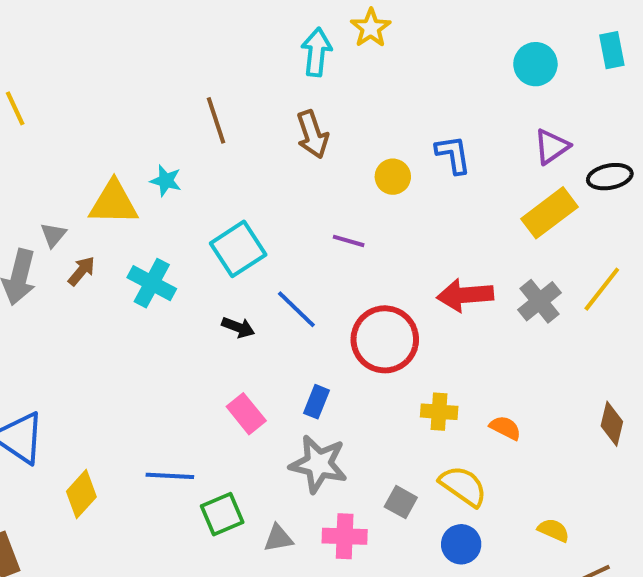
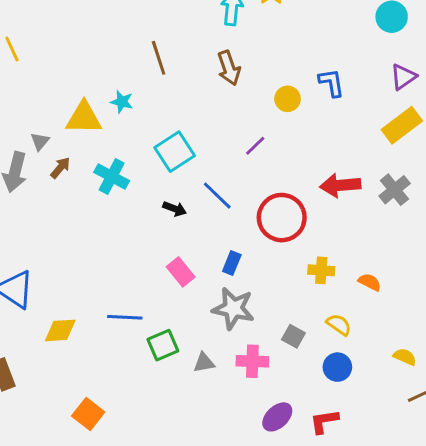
purple line: (349, 241) -> (255, 146), turned -60
yellow semicircle: (463, 486) -> (339, 325), size x0.7
yellow diamond: (81, 494) -> (60, 330), turned 44

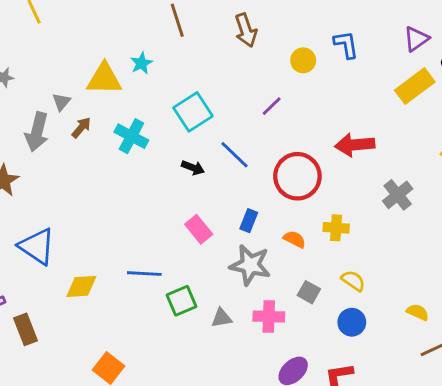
cyan star: (122, 102) -> (141, 63), turned 30
gray cross: (395, 190) -> (398, 195), moved
orange semicircle: (370, 282) -> (295, 239), moved

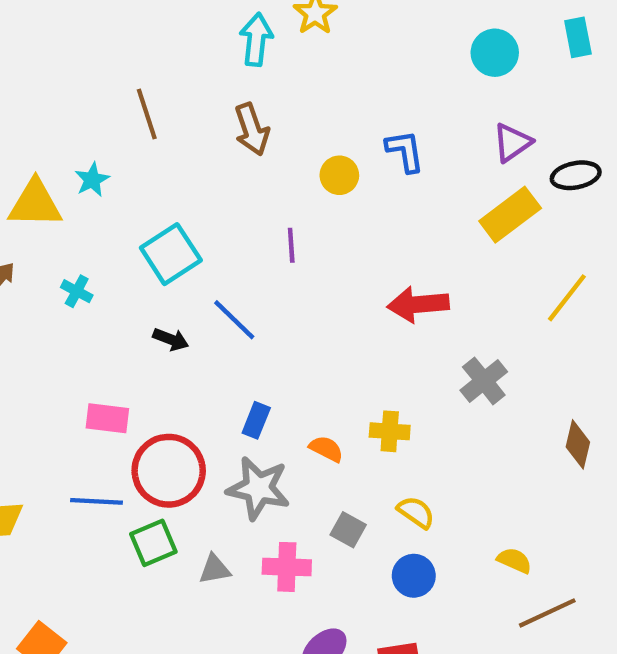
purple line: (272, 106) -> (291, 245), turned -50
cyan cross: (131, 136) -> (77, 291), size x0.6
red circle: (297, 176) -> (169, 471), moved
pink rectangle: (199, 229) -> (107, 418), moved, turned -44

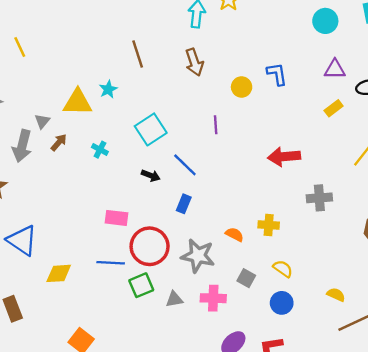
purple triangle: (512, 142) -> (335, 69), turned 35
yellow rectangle: (510, 215) -> (334, 108), size x0.6
gray cross: (484, 381) -> (319, 198), turned 35
blue rectangle: (256, 420) -> (184, 204), moved

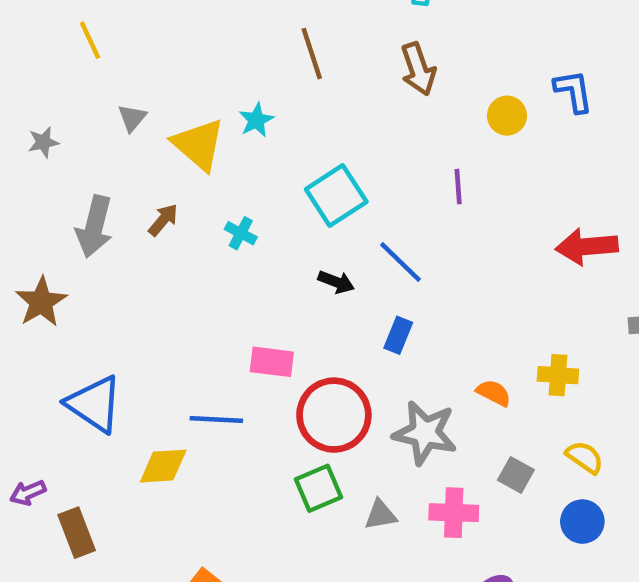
yellow triangle: (78, 102) -> (199, 144), turned 40
gray triangle: (42, 121) -> (132, 118), moved
blue line: (111, 263) -> (216, 419), moved

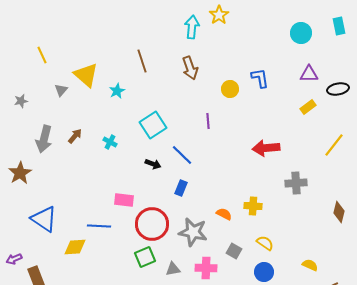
yellow triangle: (199, 144) -> (86, 75), moved

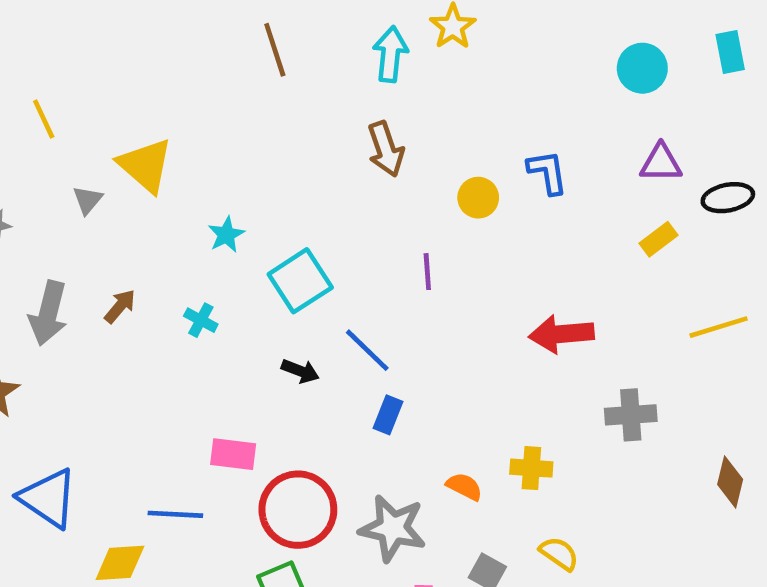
brown line: (142, 61) -> (275, 50), moved
cyan star: (117, 91) -> (226, 235), moved
yellow line: (334, 145) -> (719, 327), turned 35
blue rectangle: (181, 188) -> (388, 415), moved

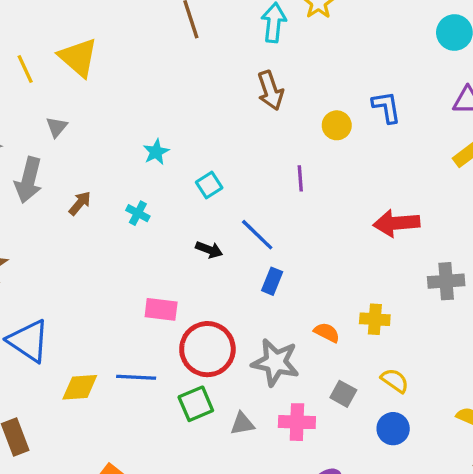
yellow triangle: (145, 165) -> (78, 57), moved
cyan square: (300, 281) -> (209, 185), size x0.6
gray arrow: (48, 313) -> (28, 180), moved
blue line: (175, 514) -> (136, 377), moved

